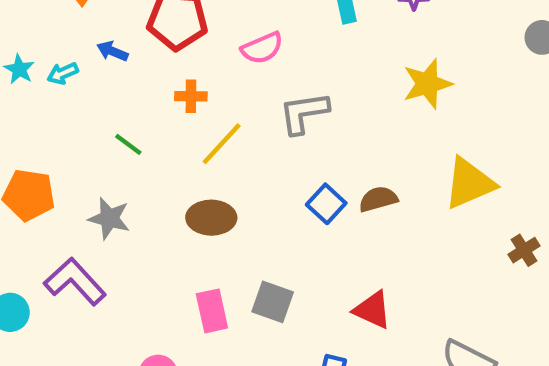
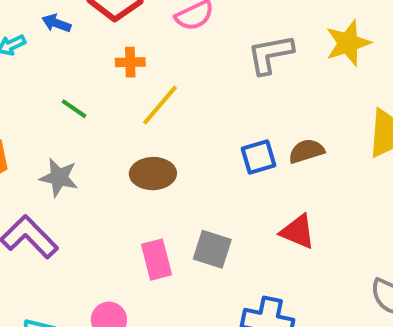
gray L-shape: (304, 113) -> (270, 54), moved
blue square: (326, 204) -> (259, 157), turned 33
red triangle: (372, 310) -> (298, 232), moved

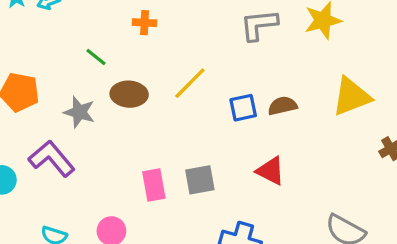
yellow line: (160, 105) -> (190, 83), moved
brown ellipse: (153, 174) -> (129, 94), moved
gray square: (212, 249) -> (200, 180), turned -32

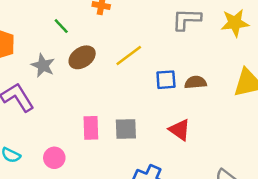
brown ellipse: (129, 94) -> (82, 57), turned -45

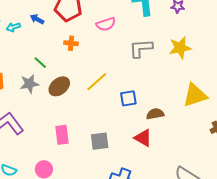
gray star: (43, 65) -> (29, 84), moved, turned -30
brown semicircle: (196, 82) -> (155, 114), moved
pink rectangle: (91, 128) -> (62, 135), moved

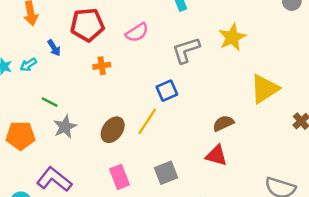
blue arrow: (37, 19) -> (54, 48), turned -136
green line: (40, 63) -> (50, 102), moved
yellow line: (97, 82) -> (147, 121), moved
brown ellipse: (59, 86) -> (113, 130), moved
blue square: (128, 98) -> (167, 91), moved

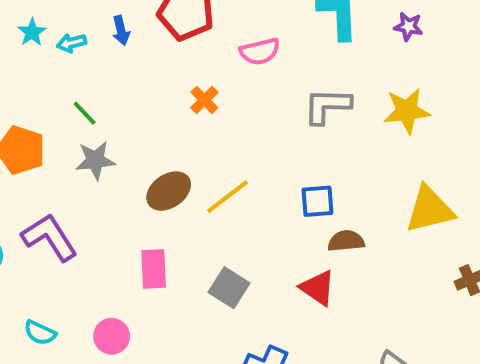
orange cross: (102, 66) -> (204, 100), moved, turned 35
blue square: (167, 91) -> (318, 201), moved
gray square: (166, 173) -> (229, 288), turned 35

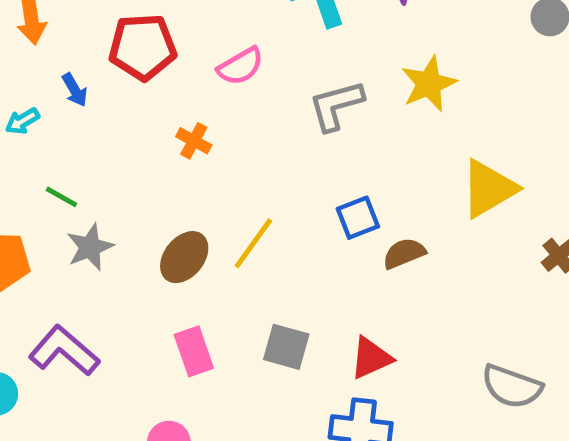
red triangle: (318, 288) -> (371, 358), moved, turned -42

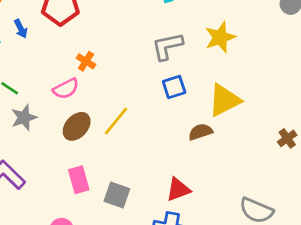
pink semicircle: (241, 66) -> (66, 89), moved
yellow triangle: (489, 189) -> (224, 100), moved
blue square: (358, 218) -> (174, 87), moved
gray square: (286, 347) -> (117, 195), moved

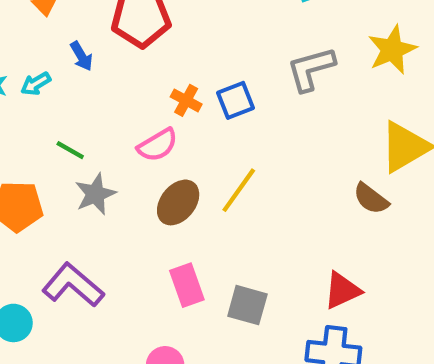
blue square: (174, 87) -> (236, 100), moved
brown semicircle: (200, 132) -> (371, 199), turned -120

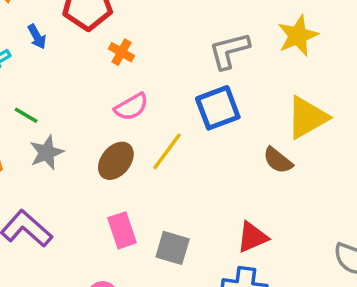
orange cross: (186, 100) -> (121, 52), moved
blue square: (236, 100) -> (218, 108), moved, size x1.4
pink semicircle: (158, 145) -> (131, 107), moved

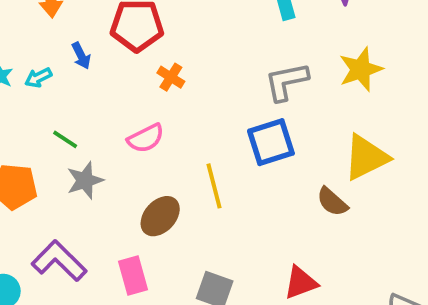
pink semicircle: (131, 107) -> (146, 138), moved
yellow line: (167, 151) -> (214, 186), turned -54
brown ellipse: (116, 161) -> (160, 216), moved
pink rectangle: (122, 230) -> (133, 275), moved

